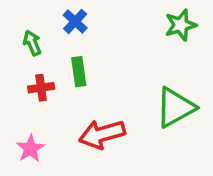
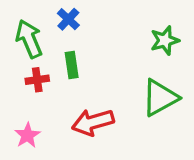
green star: (181, 25) -> (165, 40), moved
green arrow: (32, 43) -> (29, 39), size x1.6

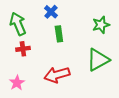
blue cross: (68, 19) -> (51, 12), moved
green rectangle: (72, 65) -> (59, 34), moved

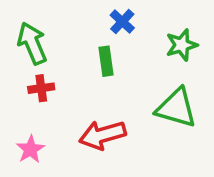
blue cross: (51, 12) -> (122, 22), moved
green triangle: (98, 60) -> (176, 108), turned 45

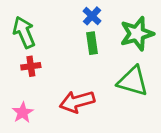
green star: (182, 45) -> (137, 34), size x1.4
green rectangle: (106, 61) -> (92, 43), moved

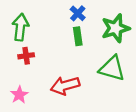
green arrow: (24, 32) -> (20, 27), turned 30

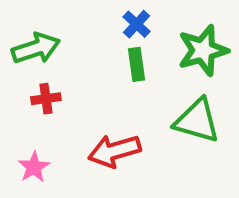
green arrow: (20, 27) -> (36, 48), turned 65

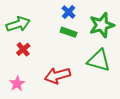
green rectangle: (137, 64) -> (69, 32), turned -63
red cross: (46, 99) -> (23, 49), turned -32

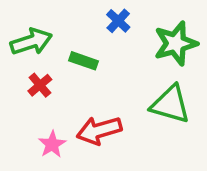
green rectangle: (69, 32) -> (83, 61), moved
pink star: (17, 84) -> (52, 144), moved

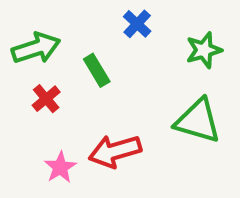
green star: (176, 43) -> (204, 50), size x0.7
green rectangle: (83, 61) -> (97, 70), turned 40

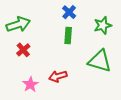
green rectangle: (97, 70) -> (68, 36), moved, turned 35
red arrow: (115, 151) -> (58, 76), size x0.7

